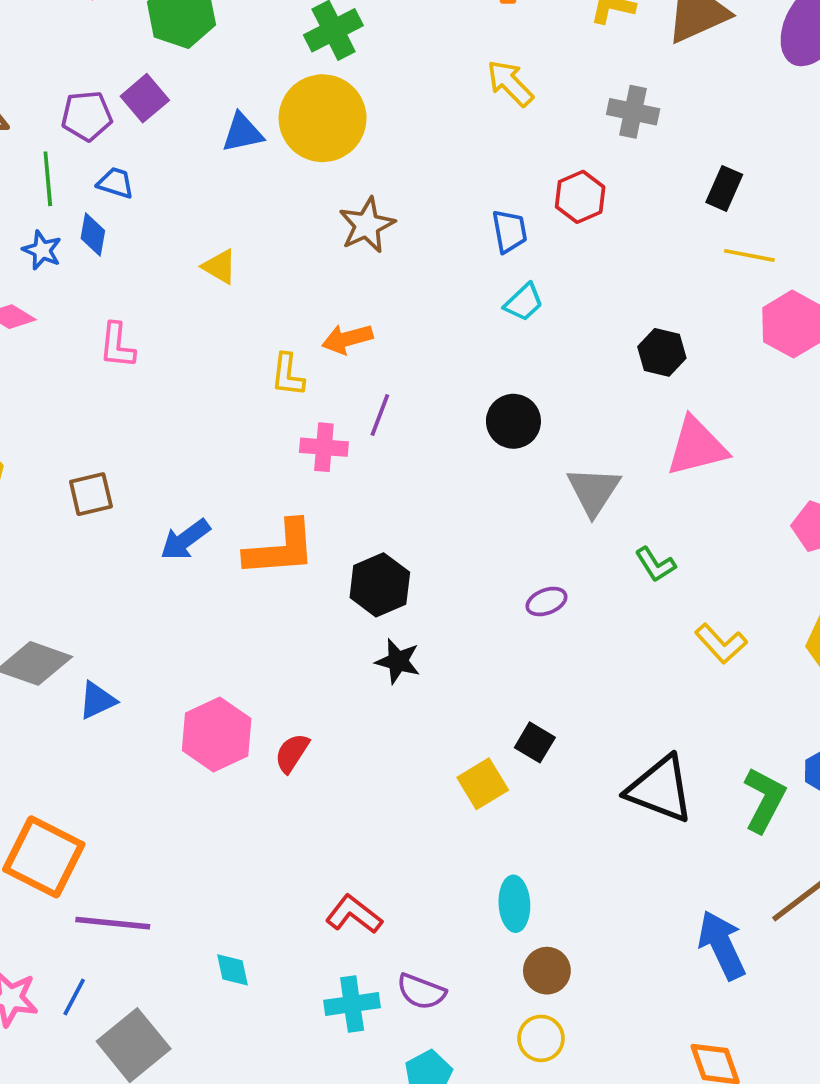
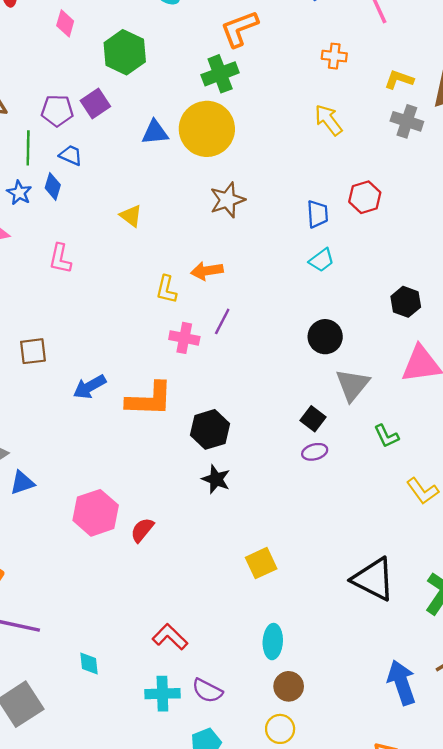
gray cross: (633, 112) -> (407, 121), moved
black circle: (513, 421) -> (325, 337), moved
black square: (535, 742) -> (313, 419), moved

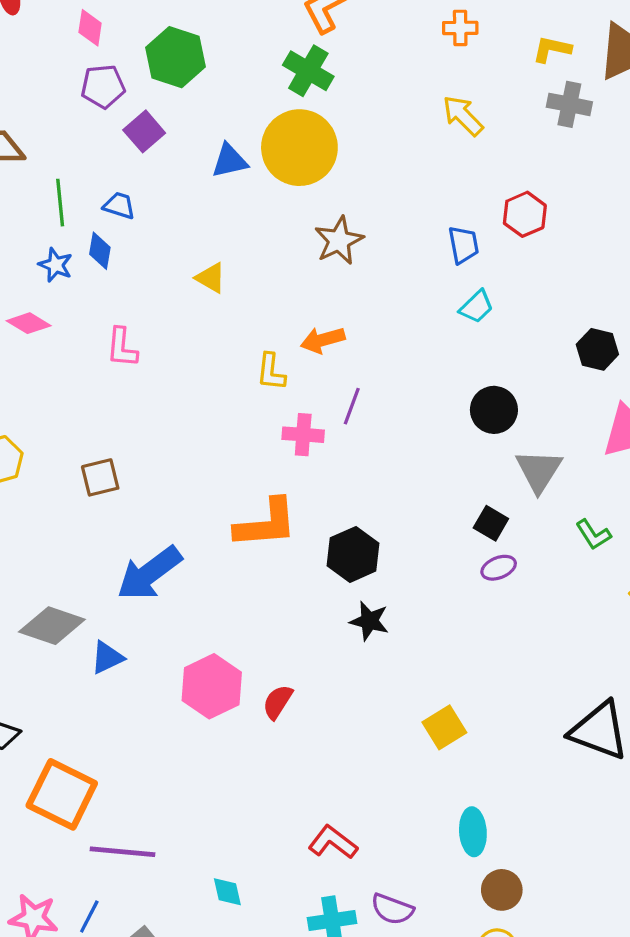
green cross: (220, 74) -> (308, 71), turned -32
purple pentagon: (57, 111) -> (103, 86), moved
blue arrow: (90, 387) -> (149, 573), moved, size x1.5

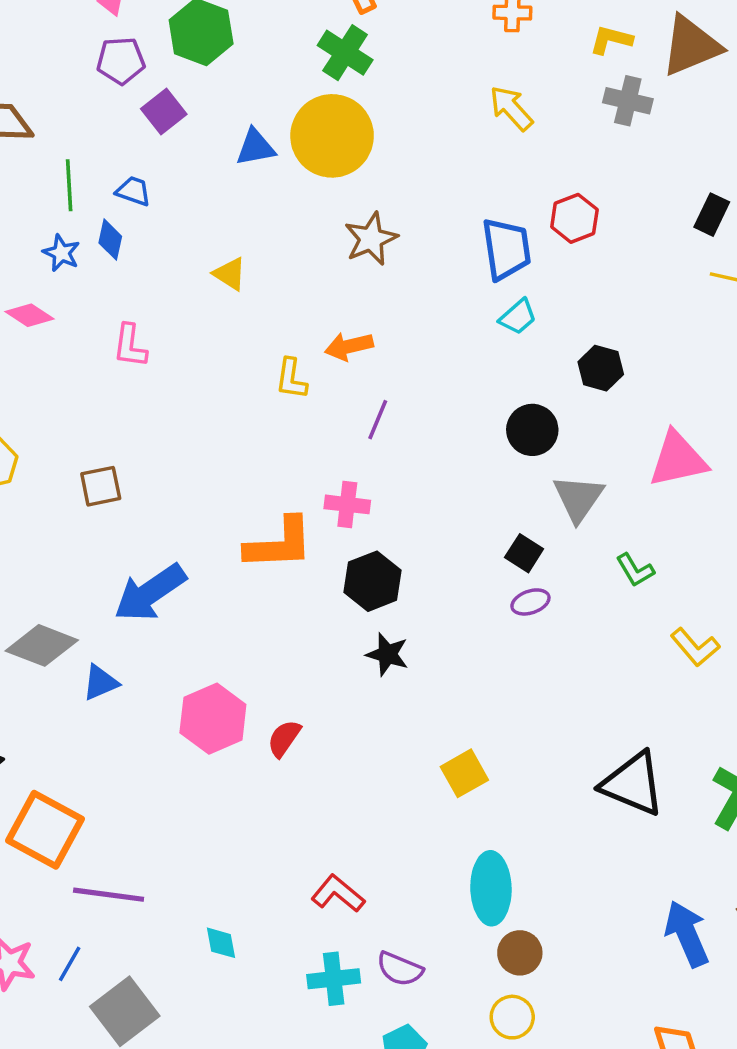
blue trapezoid: (463, 245) -> (506, 249), size x1.5
black hexagon: (597, 349) -> (601, 368), moved
pink cross: (303, 435) -> (347, 504), moved
cyan ellipse: (473, 832) -> (491, 888), size x1.4

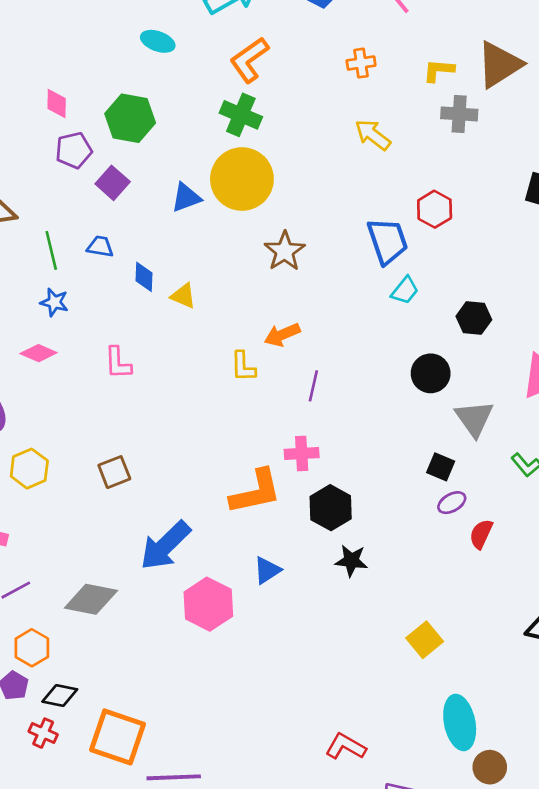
blue diamond: (110, 240) -> (144, 277), moved
blue triangle: (100, 683) -> (267, 570), moved
pink hexagon: (213, 719) -> (208, 604), moved
red semicircle: (284, 738) -> (481, 534), moved

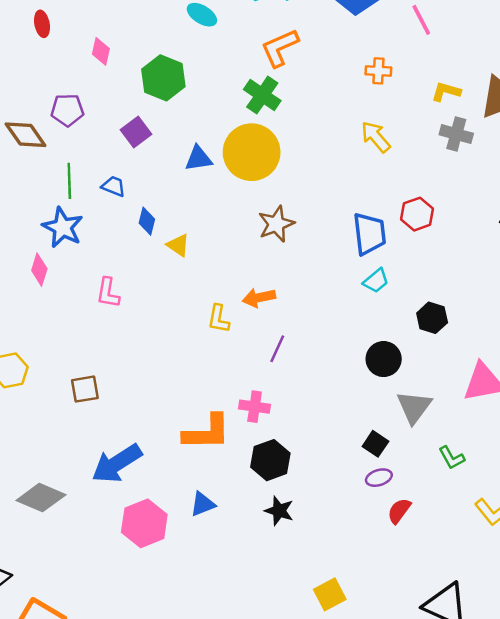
purple pentagon: (74, 150) -> (67, 110), moved
blue star: (54, 302) -> (63, 227), size x1.6
pink diamond: (39, 353) -> (39, 270), turned 72

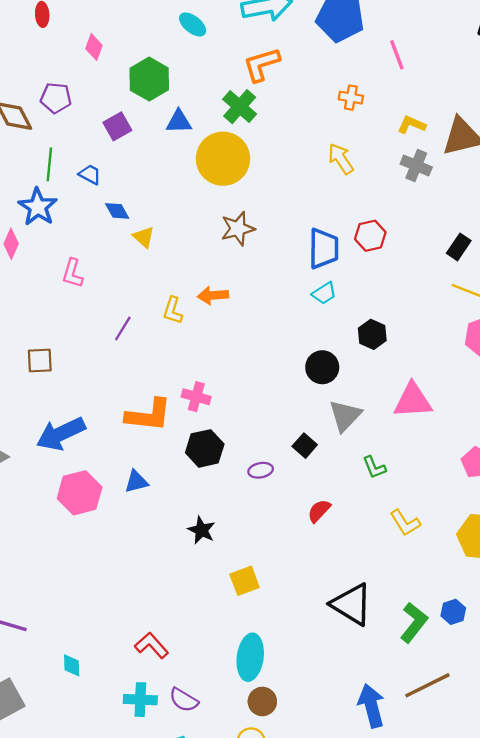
blue triangle: (199, 158) -> (179, 122), moved
blue diamond: (147, 221) -> (117, 211), turned -50
purple line: (277, 349) -> (123, 329), moved
purple ellipse: (379, 478) -> (261, 470), moved
black star: (279, 511) -> (201, 530), moved

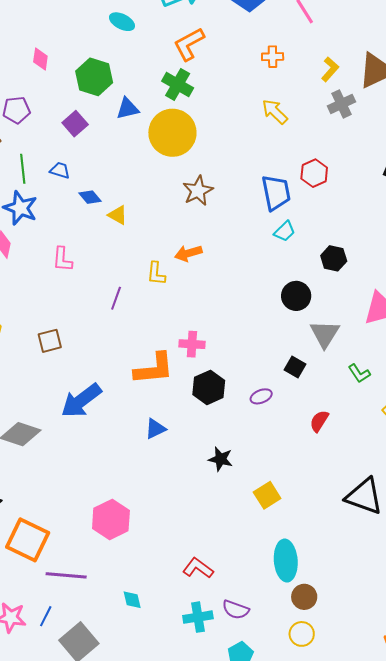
yellow L-shape: (412, 125) -> (330, 69), turned 120
gray cross: (416, 166) -> (341, 104), turned -36
pink hexagon: (80, 493) -> (111, 520), moved

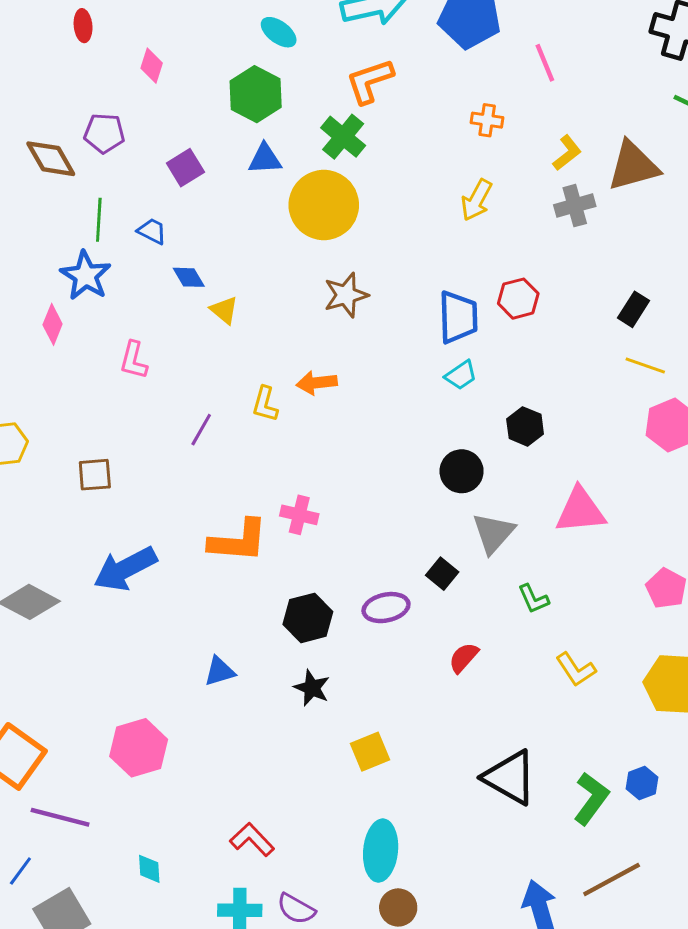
green hexagon: (94, 77) -> (256, 94), moved
yellow arrow: (275, 112) -> (477, 200), turned -116
black hexagon: (209, 387) -> (308, 618), moved
purple ellipse: (261, 396) -> (386, 608), size x1.4
blue triangle: (155, 429) -> (220, 671), moved

